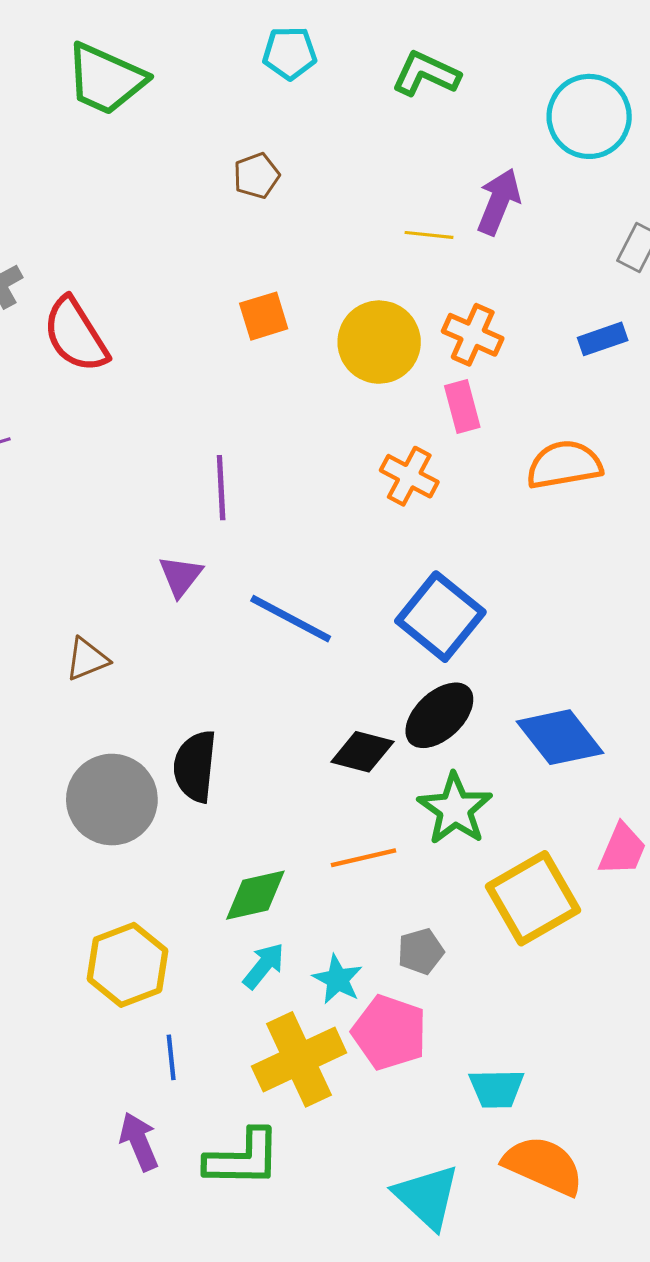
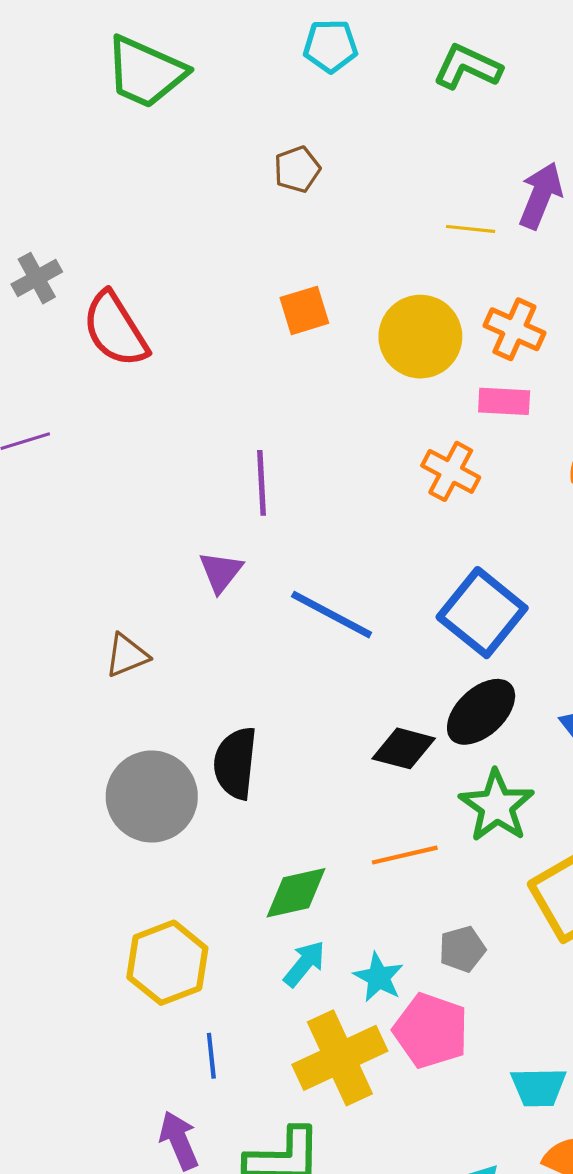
pink rectangle: (462, 407) -> (504, 401), turned -72

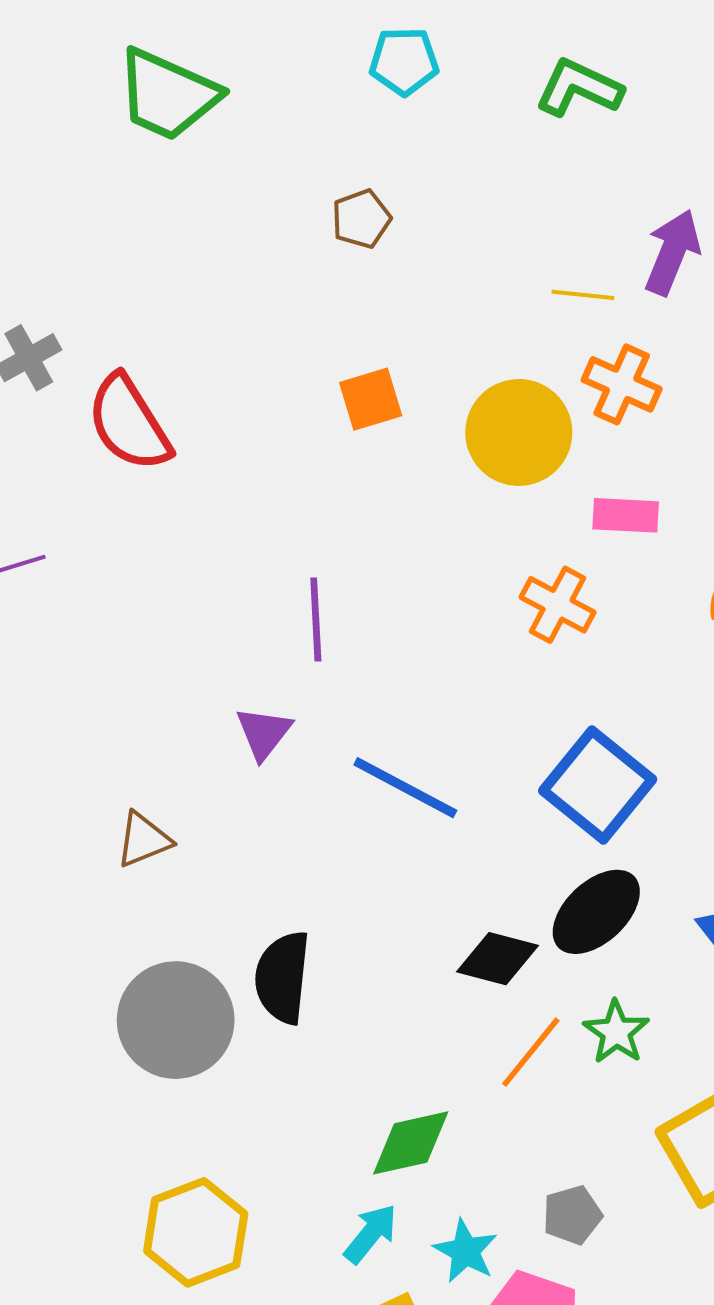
orange cross: (514, 329) -> (622, 384), moved
green star: (497, 806) -> (616, 1032), size x0.7
orange line: (405, 855) -> (531, 1052), moved, turned -38
green diamond: (296, 893) -> (411, 1143), moved

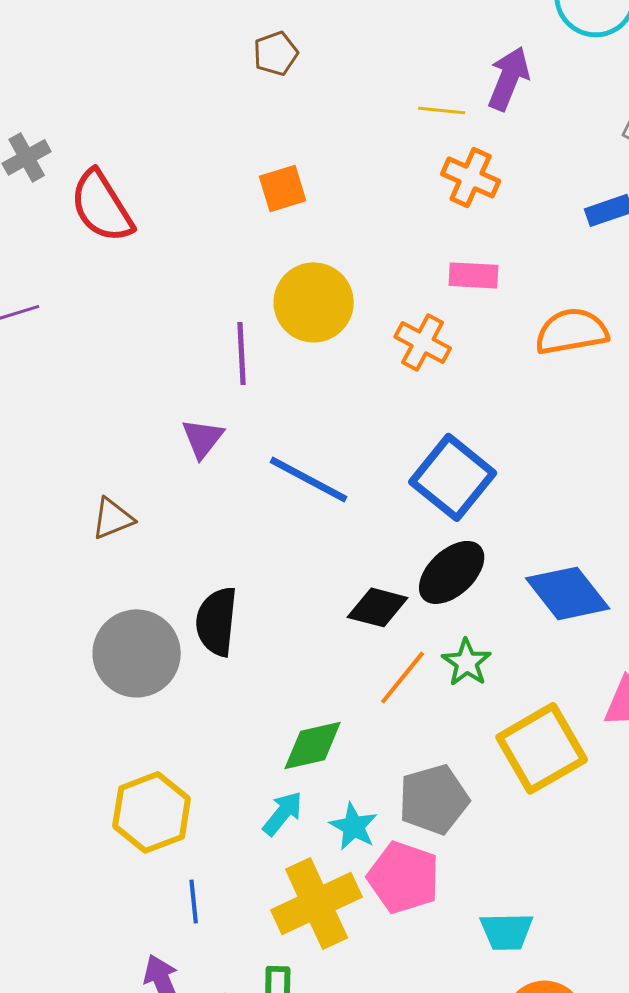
yellow circle: (519, 432) -> (314, 302), moved
gray pentagon: (572, 1215) -> (434, 799), size x1.6

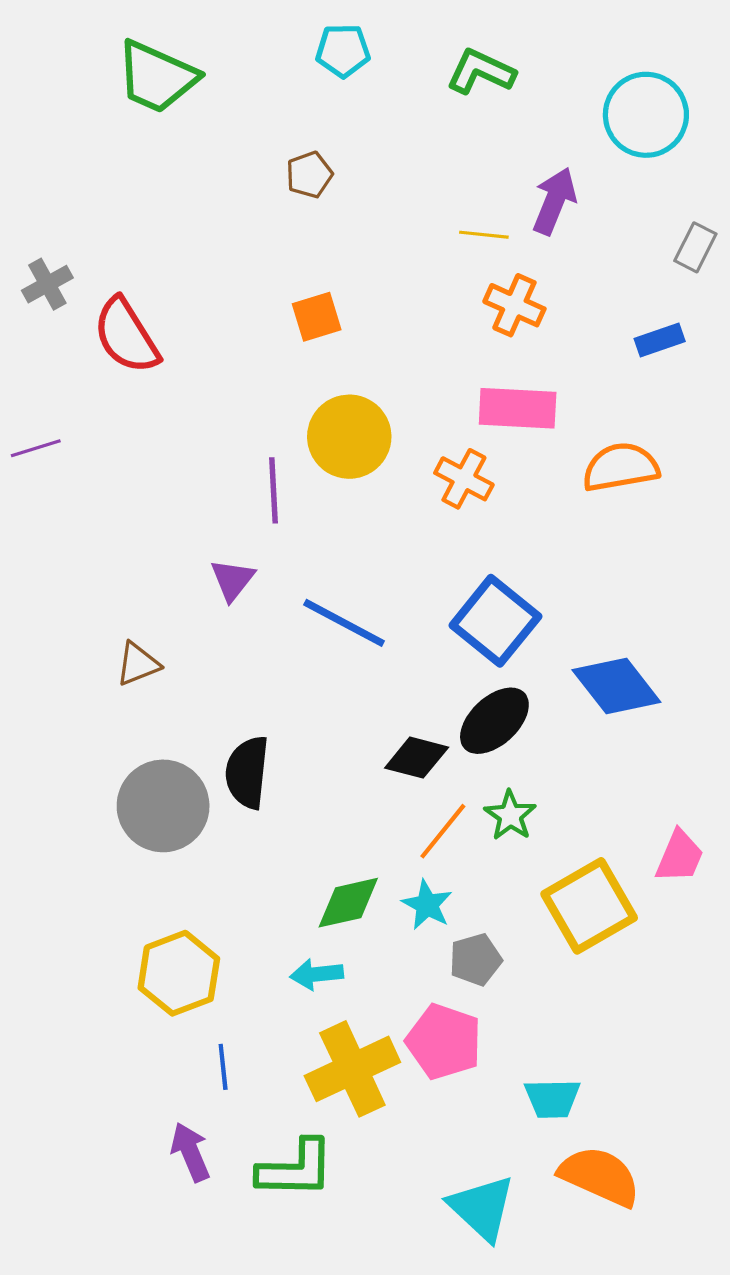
pink rectangle: (474, 275) -> (518, 408), size x1.5
blue diamond: (568, 593) -> (616, 686), moved
gray pentagon: (434, 799) -> (476, 960), size x0.7
cyan arrow: (283, 813) -> (317, 974), turned -135
cyan star: (354, 826) -> (427, 905), moved

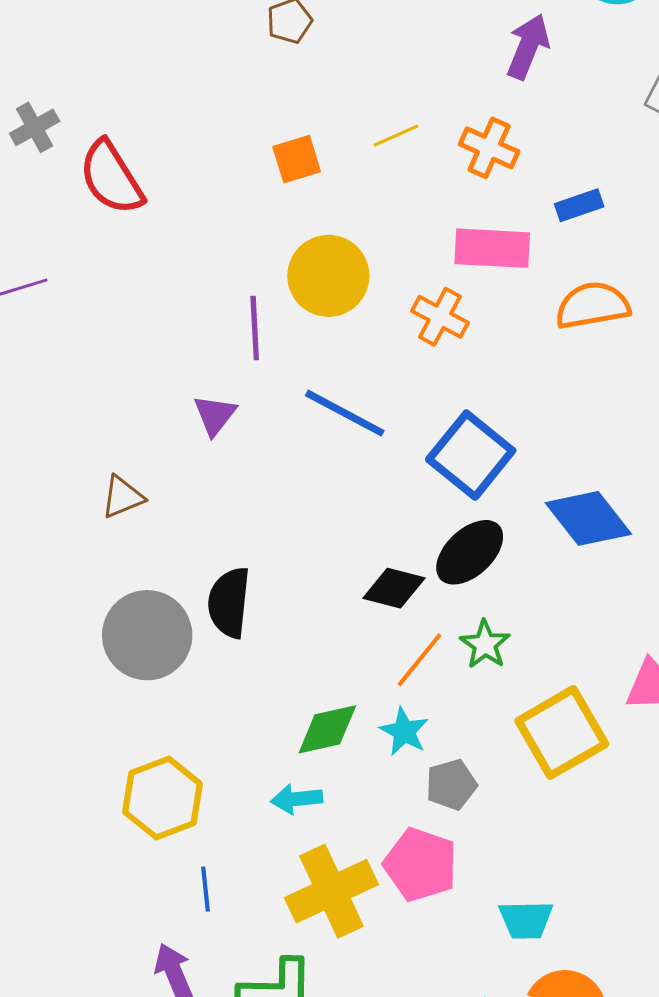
yellow line: (484, 235) -> (396, 136), moved, turned -30
blue rectangle: (660, 340) -> (579, 205), moved
blue line: (344, 623) -> (345, 413), moved

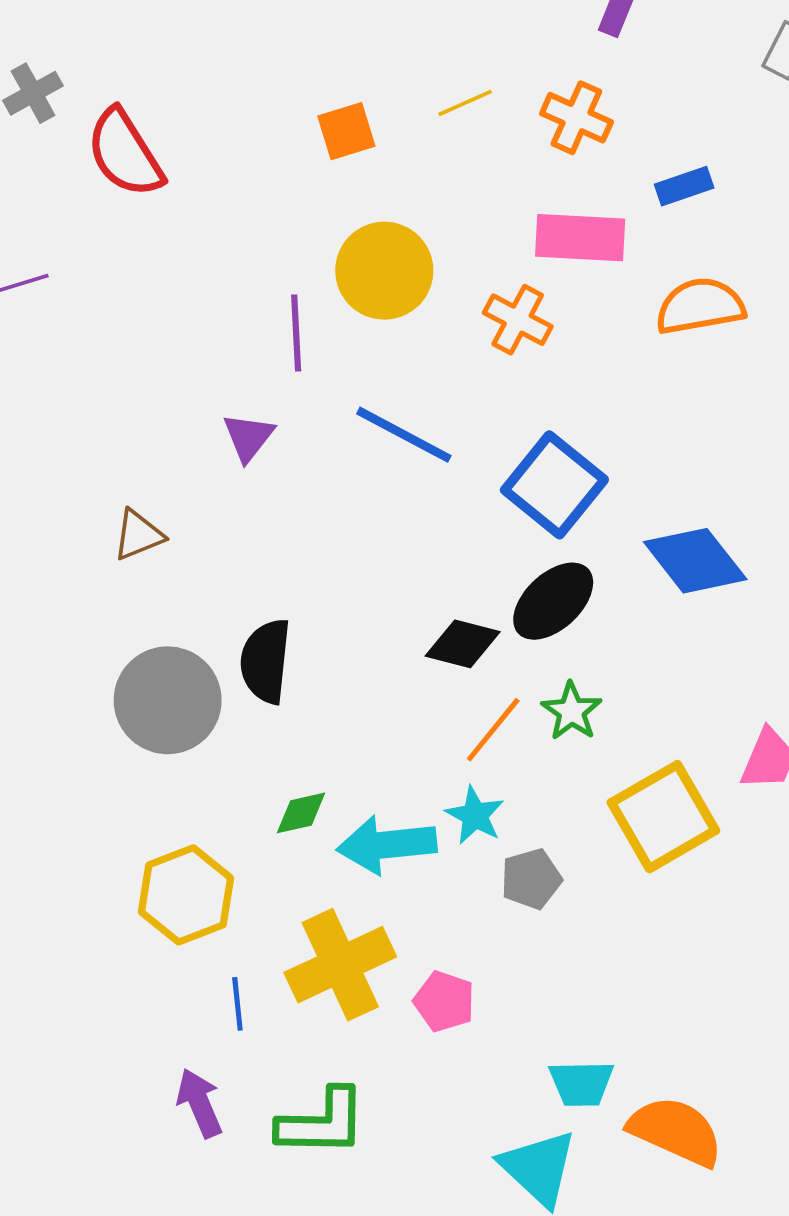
green diamond: (327, 729) -> (301, 813), moved, size x0.7
cyan arrow: (297, 799) -> (387, 845), moved, size x1.6
pink pentagon: (421, 865) -> (444, 1001), moved, size x0.7
yellow cross: (331, 891) -> (340, 965), moved
cyan trapezoid: (526, 920) -> (581, 1083), moved

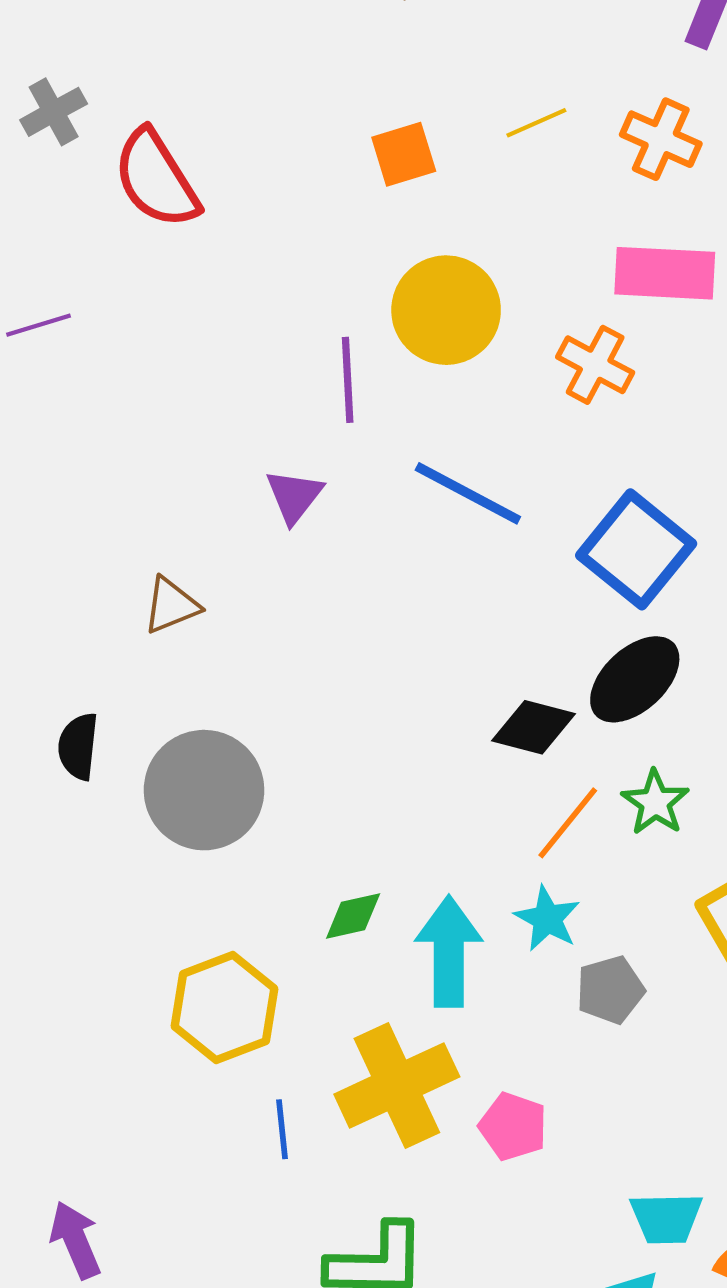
black semicircle: (266, 661) -> (78, 746), moved, size x0.7
cyan arrow: (387, 845) -> (449, 951), turned 96
purple arrow: (199, 1103) -> (75, 1240), moved

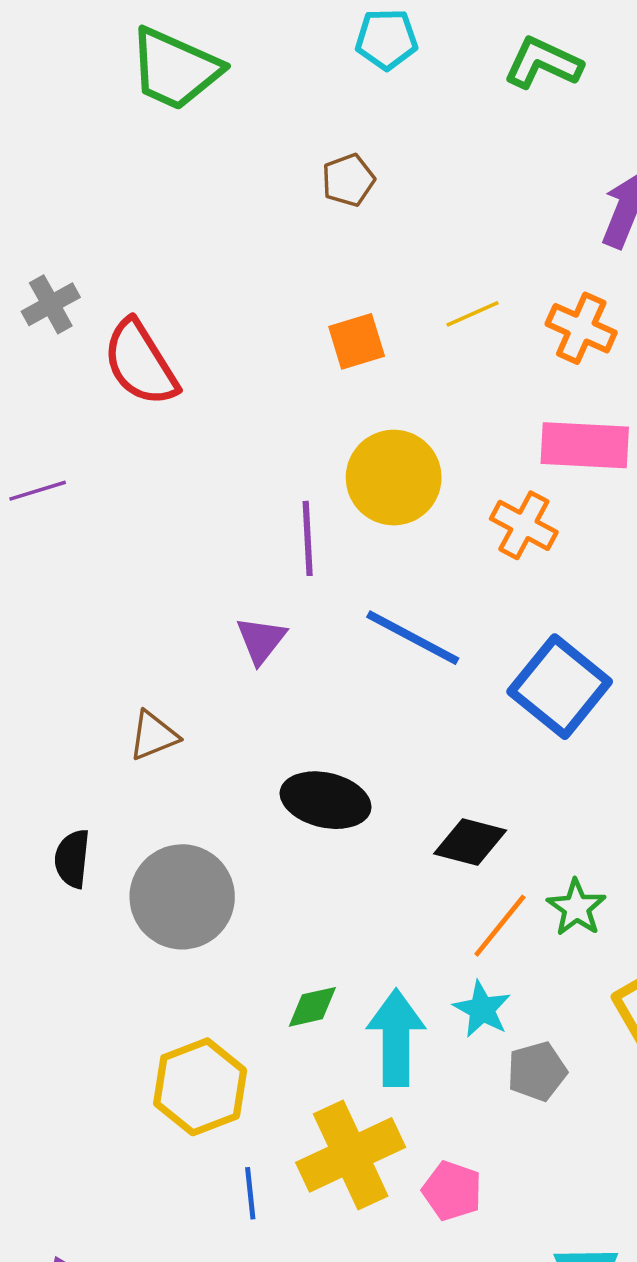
black ellipse: (635, 679) -> (326, 800), moved, turned 56

